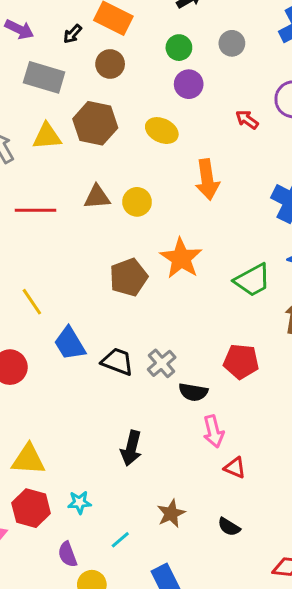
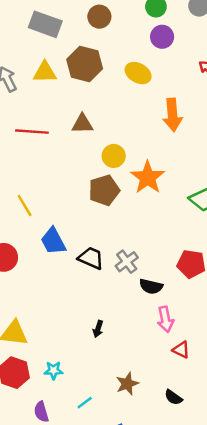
yellow circle: (137, 202) -> (114, 156), moved
black arrow: (131, 448) -> (98, 329), size x0.6

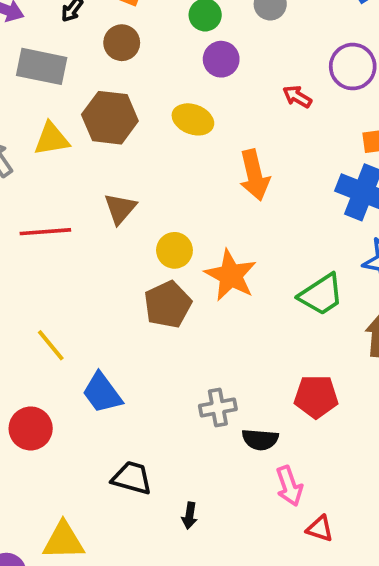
brown triangle: (82, 124) -> (120, 209), turned -40
black trapezoid: (91, 258) -> (132, 478), moved
gray cross: (127, 262) -> (218, 407), turned 35

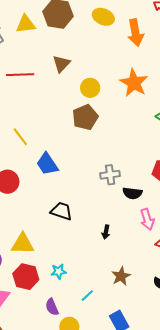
orange arrow: (254, 175) -> (135, 33), moved
orange star: (231, 275) -> (134, 83), moved
black arrow: (190, 516) -> (106, 232), moved

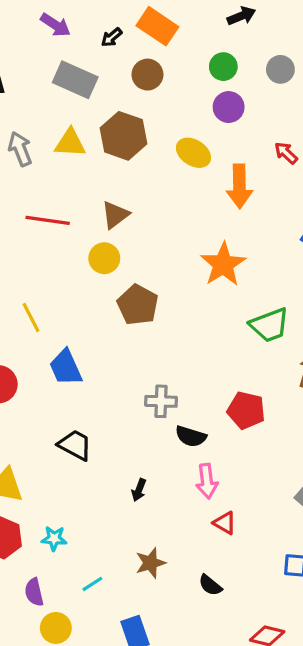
yellow circle: (90, 88) -> (104, 258), moved
brown pentagon: (85, 117) -> (138, 305), turned -30

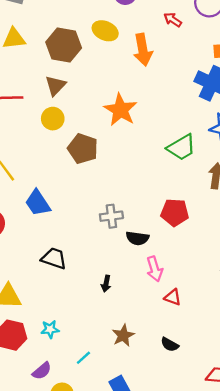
brown hexagon: (123, 136) -> (64, 45), moved
orange star: (223, 264) -> (120, 110), moved
purple semicircle: (34, 592) -> (42, 371), turned -108

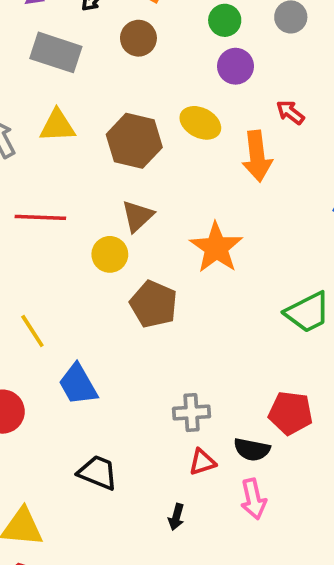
red arrow: (173, 20) -> (290, 112), moved
brown triangle: (55, 85) -> (138, 216), moved
black semicircle: (137, 238) -> (252, 450), moved
red triangle: (173, 297) -> (202, 462), moved, turned -42

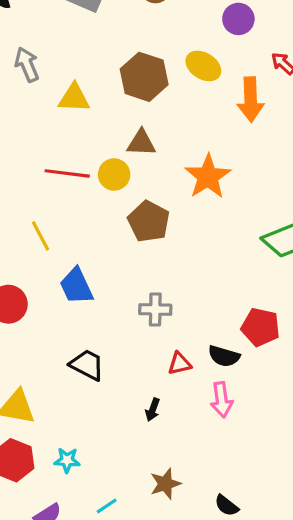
yellow triangle: (57, 126) -> (74, 98), moved
brown triangle: (138, 216) -> (141, 143), turned 40
red line: (40, 217) -> (67, 173), moved
gray cross: (192, 413) -> (155, 309), moved

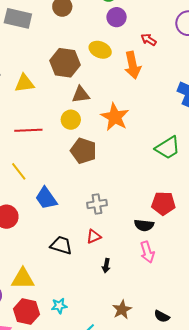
brown triangle: (141, 143) -> (81, 95), moved
yellow circle: (114, 174) -> (71, 120), moved
red triangle: (180, 364) -> (94, 236), moved

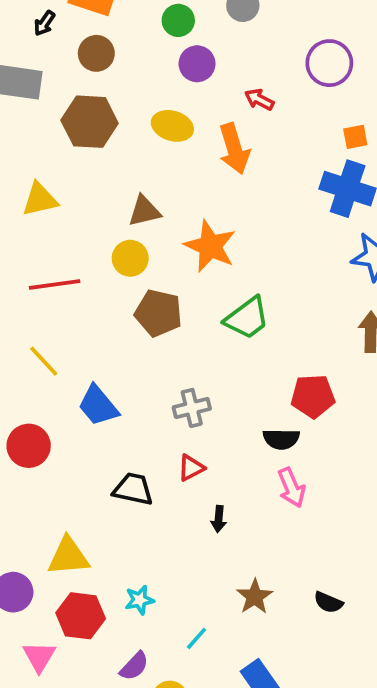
brown hexagon: (65, 63) -> (90, 122), moved
green trapezoid: (168, 148) -> (247, 318), moved

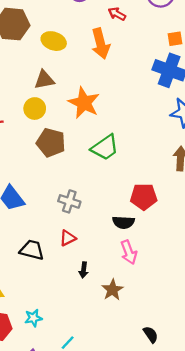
yellow ellipse: (172, 126) -> (54, 41), moved
gray cross: (192, 408) -> (69, 201), turned 30
brown star: (255, 597) -> (112, 290), moved
black semicircle: (328, 602) -> (151, 334), moved, turned -150

